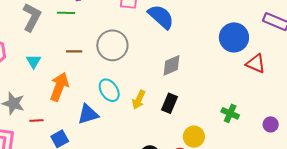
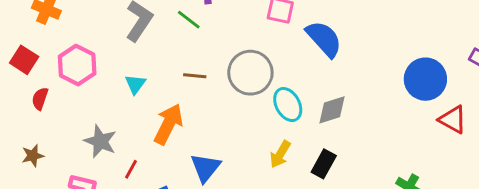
green line: (66, 13) -> (189, 20), turned 30
cyan ellipse: (109, 90) -> (288, 105), moved
blue triangle: (88, 114) -> (205, 168), turned -40
red line: (37, 121) -> (131, 169), turned -64

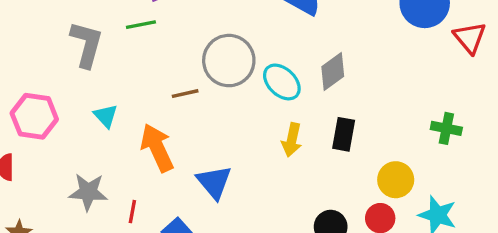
green line: (189, 20) -> (141, 25), turned -30
brown line: (195, 76) -> (185, 94), moved
red triangle: (453, 120) -> (470, 38), turned 40
orange arrow: (168, 124) -> (157, 148), turned -33

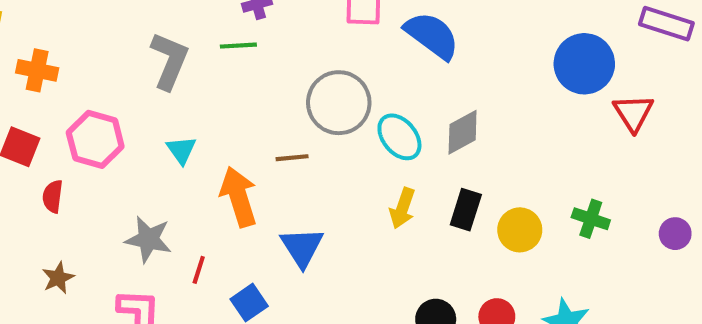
brown line: (185, 94) -> (292, 158), moved
yellow circle: (396, 180) -> (520, 230), moved

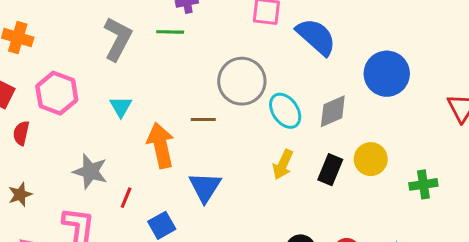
blue circle: (584, 64) -> (387, 74), moved
green cross: (591, 219) -> (423, 184), turned -32
yellow circle: (520, 230) -> (371, 159), moved

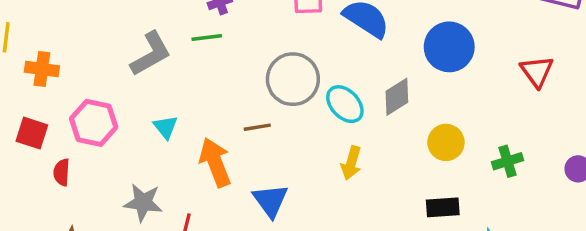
gray L-shape: (118, 39) -> (151, 54), turned 42
black rectangle: (330, 170) -> (443, 207), moved, turned 72

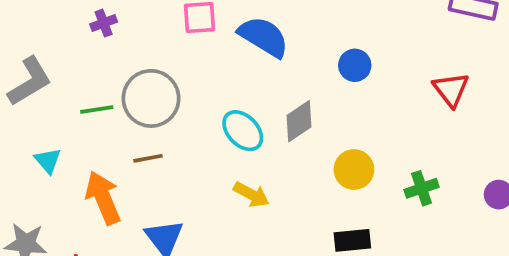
green line: (207, 38) -> (97, 109), moved
blue circle: (449, 47) -> (355, 65), size x0.6
gray circle: (293, 79) -> (151, 98), moved
yellow arrow: (351, 163) -> (251, 195), turned -76

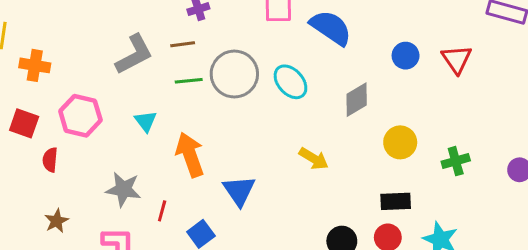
red triangle: (451, 89) -> (457, 59), moved
cyan ellipse: (243, 131) -> (290, 82), moved
brown line: (148, 158) -> (183, 44), moved

